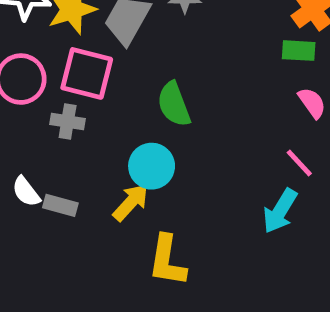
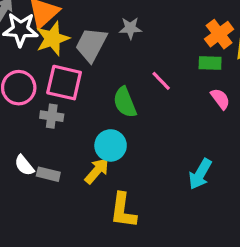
pink line: (299, 163) -> (161, 81), moved

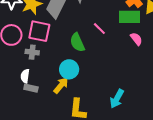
green rectangle: (210, 63) -> (129, 17), size x1.5
white semicircle: (24, 165) -> (25, 76), moved, turned 48
cyan arrow: (200, 174) -> (117, 99), moved

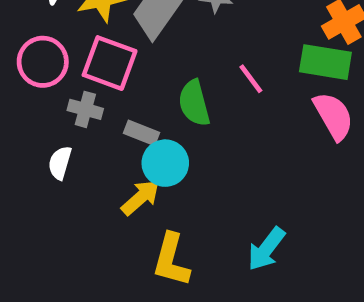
pink semicircle: (136, 39) -> (333, 116), size x1.5
gray rectangle: (31, 88) -> (141, 133), moved

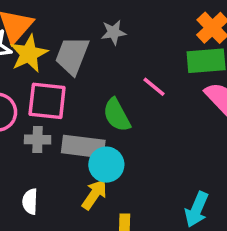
gray rectangle: (141, 133) -> (83, 147), size x1.6
white semicircle: (60, 163) -> (30, 201), moved

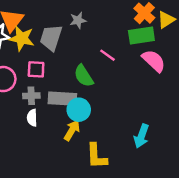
yellow star: (29, 54) -> (22, 38), turned -30
pink square: (47, 101) -> (36, 69), size x0.7
white semicircle: (30, 201) -> (32, 118), moved

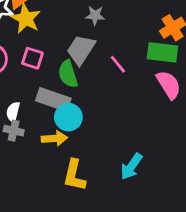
gray trapezoid: (51, 38) -> (81, 50), moved
green semicircle: (84, 76) -> (68, 74), moved
gray cross: (31, 96) -> (14, 131), moved
yellow arrow: (72, 130) -> (54, 138), turned 40

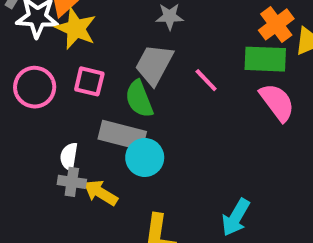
yellow arrow: (54, 138) -> (101, 193), moved, turned -140

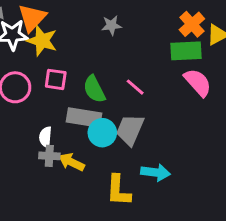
gray trapezoid: (154, 64) -> (130, 130), moved
pink line: (206, 80) -> (135, 87), moved
cyan arrow: (236, 217) -> (156, 172), moved, turned -108

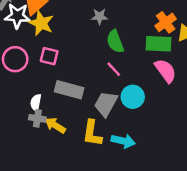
green semicircle: (94, 89) -> (115, 41), moved
cyan circle: (102, 133) -> (133, 97), moved
yellow L-shape: (118, 190) -> (92, 133), moved

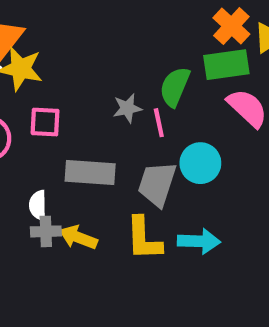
gray star: (99, 17) -> (127, 108), moved
green semicircle: (115, 41) -> (175, 87), moved, turned 55
pink line: (114, 69) -> (159, 123), turned 42

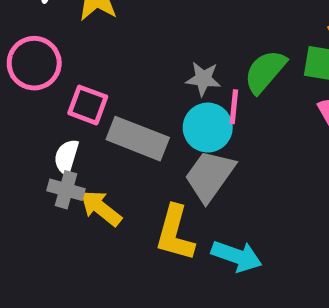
pink square: (45, 122) -> (88, 105), moved
cyan circle: (200, 163) -> (208, 128), moved

